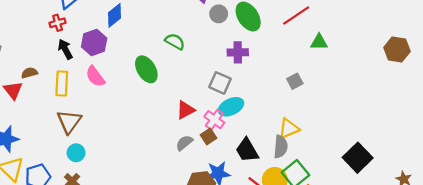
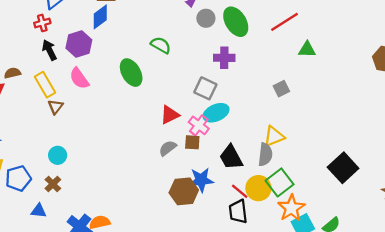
yellow rectangle: (62, 83) -> (45, 85), turned -35
brown triangle: (69, 122) -> (55, 107), moved, size x0.6
brown square: (208, 136) -> (192, 142), turned 35

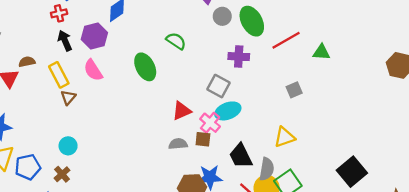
red line: (284, 22) -> (286, 40), moved
gray semicircle: (168, 148) -> (178, 144), turned 30
gray semicircle: (265, 155) -> (267, 169), moved

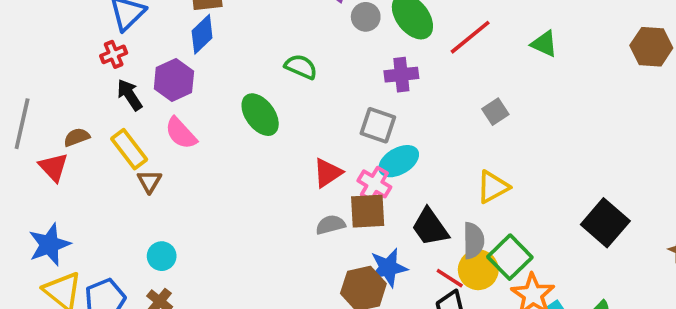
green triangle: (321, 52) -> (544, 44), moved, turned 30
brown square: (203, 139) -> (368, 211), size x1.5

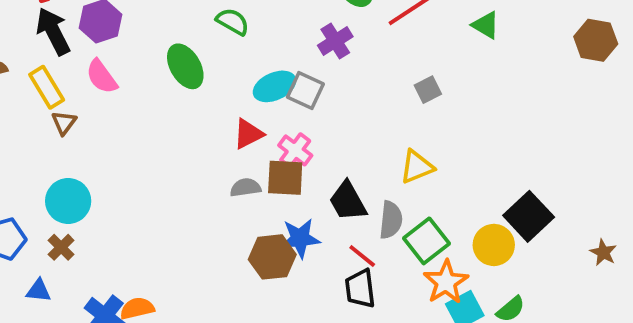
purple cross: (401, 75) -> (335, 41), turned -32
black arrow: (130, 95) -> (53, 31), size x1.4
cyan ellipse: (399, 161) -> (274, 86), moved
cyan circle: (162, 256) -> (68, 201), size x1.5
yellow circle: (478, 270) -> (494, 245), moved

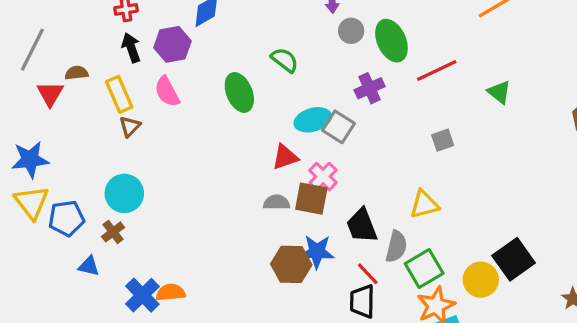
black arrow: (53, 31) -> (131, 48), size x0.7

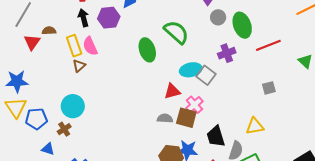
green semicircle: (285, 60) -> (176, 32), size x1.5
pink semicircle: (167, 92) -> (90, 46), moved

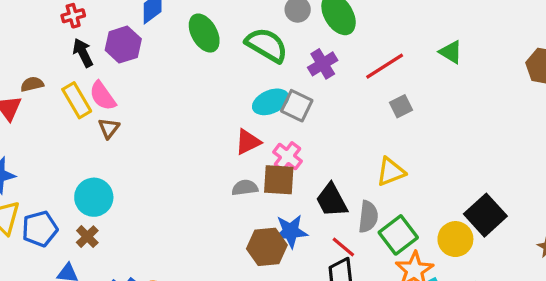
green semicircle: (176, 32) -> (267, 45), moved
red line: (268, 45) -> (385, 66), moved
green ellipse: (147, 50) -> (204, 33), moved
brown triangle: (79, 66) -> (109, 128), moved

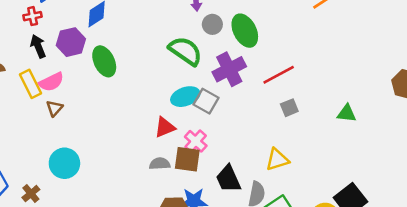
green ellipse: (204, 33) -> (104, 61), moved
green triangle: (451, 52) -> (347, 113), moved, turned -30
purple cross: (323, 64) -> (229, 69), size x1.4
pink semicircle: (103, 96) -> (51, 82), turned -85
cyan circle: (94, 197) -> (64, 163), moved

